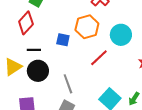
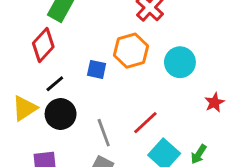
black line: (34, 50) -> (55, 84), turned -40
red line: (99, 58) -> (145, 123), moved

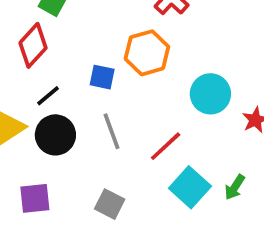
cyan circle: (180, 62) -> (210, 94), moved
gray line: (104, 133) -> (111, 131), moved

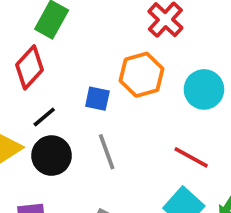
cyan circle: (210, 94) -> (204, 89), moved
red line: (166, 146) -> (191, 157), moved, turned 72

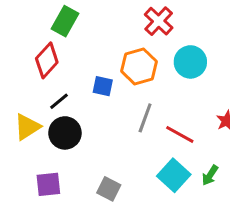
cyan circle: (204, 89) -> (190, 62), moved
gray line: (107, 152) -> (145, 118), moved, turned 40

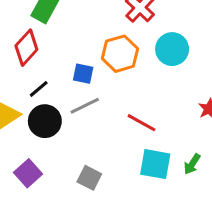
gray line: (145, 118) -> (85, 106), moved, turned 44
red line: (180, 134) -> (141, 123), moved
cyan square: (174, 175) -> (155, 164), turned -32
purple square: (48, 184) -> (28, 173), turned -36

